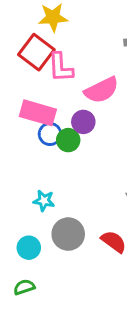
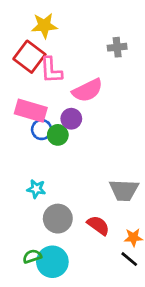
cyan circle: (29, 248) -> (52, 262), moved, size x1.5
green semicircle: (24, 287) -> (32, 256), moved

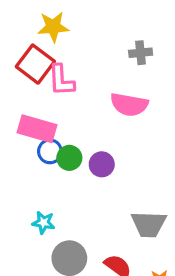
pink semicircle: (87, 90) -> (129, 104), moved, turned 36
purple circle: (71, 119) -> (102, 164), moved

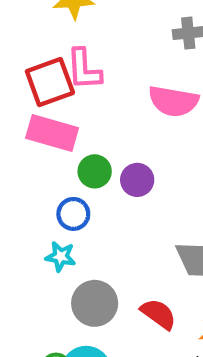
red square: (35, 64) -> (50, 82), moved, turned 33
blue circle: (50, 151) -> (73, 214), moved

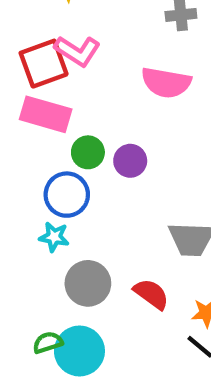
pink L-shape: (84, 69) -> (77, 51), turned -54
blue circle: (73, 214) -> (67, 195), size x1.4

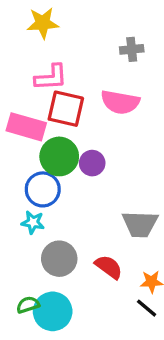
pink L-shape: (77, 51) -> (51, 77), turned -36
red square: (44, 64) -> (66, 109), moved, turned 33
green circle: (88, 152) -> (59, 156), size x1.5

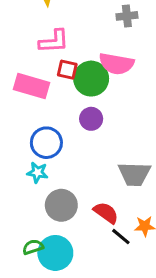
red square: (66, 109) -> (67, 70), size x0.6
green circle: (59, 156) -> (91, 79), moved
black line: (147, 308) -> (121, 237), moved

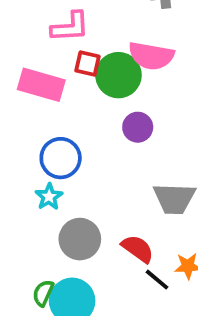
purple circle: (91, 119) -> (138, 127), moved
cyan star: (37, 172) -> (49, 197), turned 30
green semicircle: (33, 247) -> (43, 293), turned -48

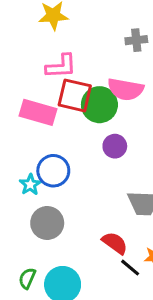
red square: (88, 64) -> (75, 95), size x1.6
cyan star: (49, 197) -> (30, 185), moved
gray circle: (80, 239) -> (47, 223), moved
green semicircle: (43, 293) -> (27, 278), moved

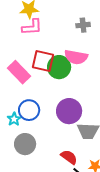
pink L-shape: (61, 66) -> (32, 27), moved
pink rectangle: (38, 112) -> (19, 72), turned 30
purple circle: (115, 146) -> (69, 111), moved, size x1.6

